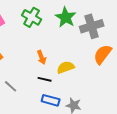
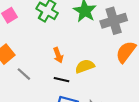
gray line: (11, 86) -> (24, 74), moved

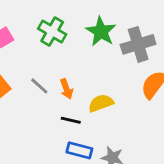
gray line: (24, 74) -> (39, 86), moved

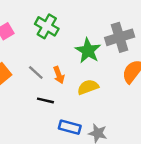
green star: (101, 32) -> (88, 51), moved
black line: (71, 120) -> (45, 100), moved

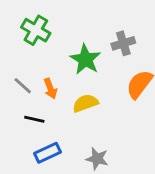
gray cross: (120, 37) -> (123, 43), size x0.7
blue rectangle: (70, 127) -> (47, 153), moved, turned -40

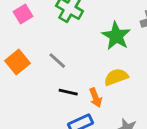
orange arrow: (50, 89) -> (96, 98), moved

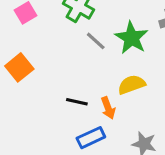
gray line: (57, 61) -> (96, 41), moved

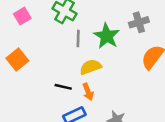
gray line: (96, 41) -> (78, 38), turned 49
yellow semicircle: (132, 85) -> (91, 67), moved

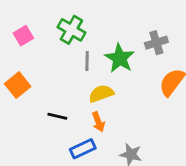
black line: (63, 87) -> (57, 116), moved

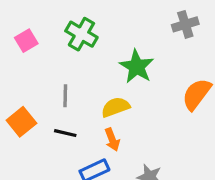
gray cross: (156, 43) -> (185, 24), moved
gray line: (87, 61) -> (65, 96), moved
orange square: (18, 85) -> (21, 122), moved

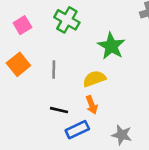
orange square: (21, 122) -> (18, 64), moved
black line: (65, 133) -> (59, 110), moved

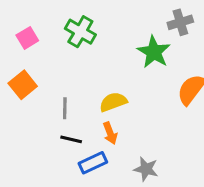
green star: (111, 46) -> (154, 52), moved
gray line: (54, 70) -> (65, 108), moved

